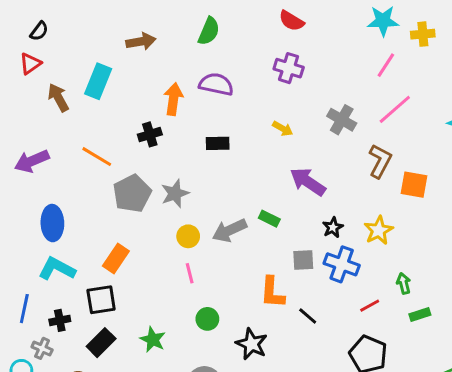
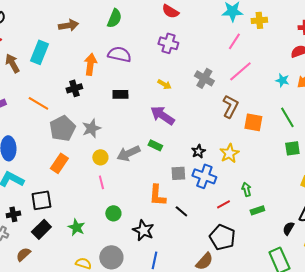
purple arrow: (308, 182) -> (162, 115), moved
orange rectangle: (116, 258) -> (59, 163), moved

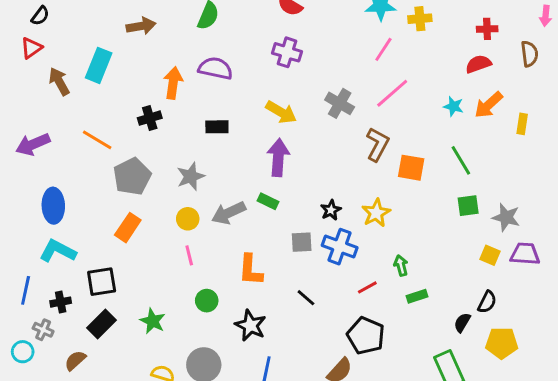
yellow arrow: (164, 84) -> (281, 112), size x1.5
purple arrow: (162, 115) -> (278, 157), turned 60
gray star: (91, 128) -> (191, 176), moved
orange L-shape: (157, 195) -> (250, 270), moved

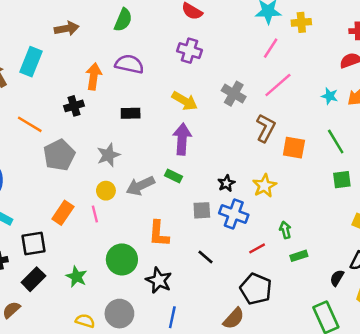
orange rectangle: (128, 228) -> (63, 213), moved
pink line: (189, 255) -> (95, 214), moved
green circle: (207, 301) -> (122, 259), size x1.6

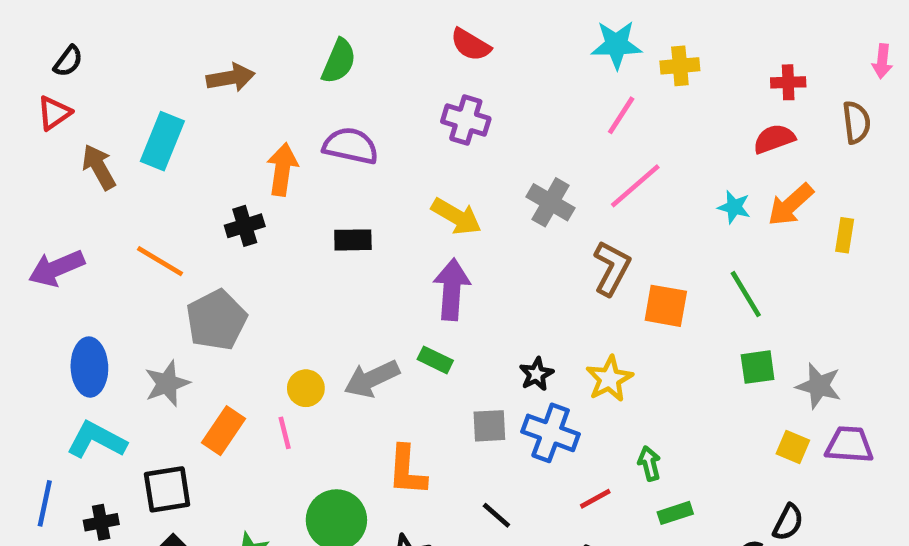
gray star: (108, 155) -> (167, 383), moved

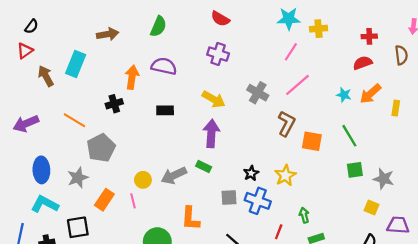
purple trapezoid: (849, 445) -> (398, 225), moved
red line: (595, 499) -> (279, 232), turned -40

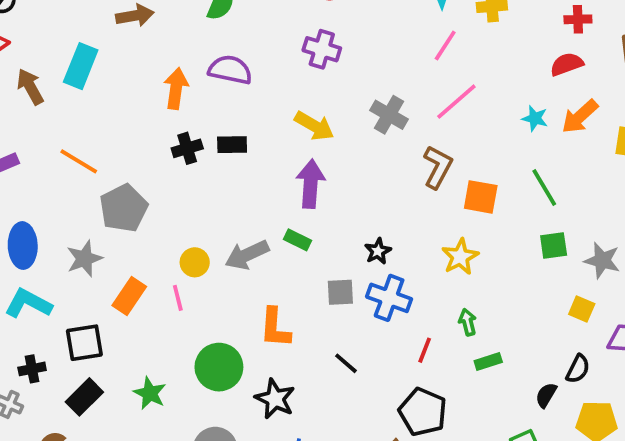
black cross: (114, 104) -> (187, 148), moved
yellow star: (285, 175) -> (460, 257), moved

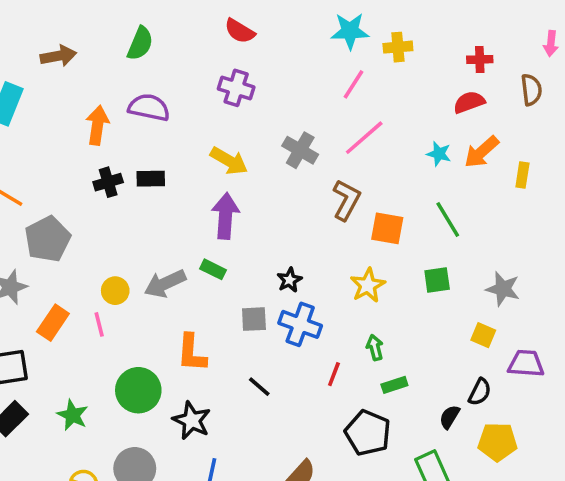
green square: (554, 246) -> (437, 280), moved
black pentagon: (423, 412) -> (368, 433), moved

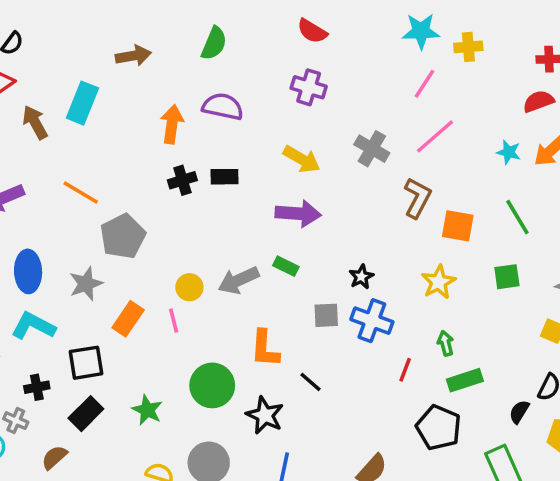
purple arrow: (225, 216) -> (298, 214), turned 90
green rectangle: (394, 385) -> (465, 380), size x1.4
black line: (259, 387) -> (310, 382), moved

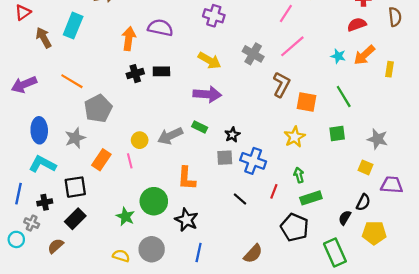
black star: (361, 277) -> (232, 135), moved
black line: (310, 382) -> (240, 199), moved
green star: (147, 410) -> (125, 217), moved

